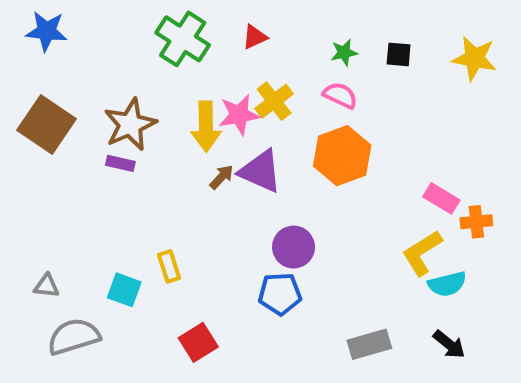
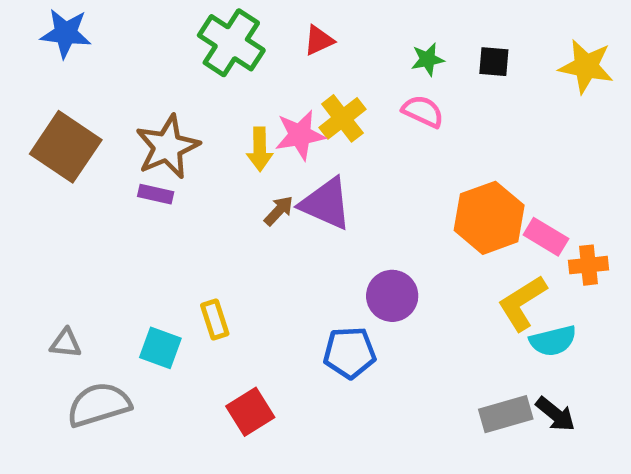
yellow arrow: (206, 126) -> (260, 149), size x0.7
orange hexagon: (342, 156) -> (489, 218), moved
purple circle: (294, 247) -> (392, 296), moved
gray rectangle: (369, 344) -> (506, 414), moved

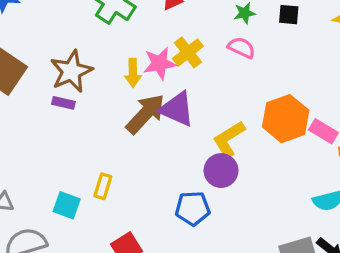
brown arrow: (279, 211) -> (145, 114), size x2.0
yellow L-shape: (522, 303) -> (229, 139), moved
yellow rectangle: (215, 320) -> (103, 186), turned 35

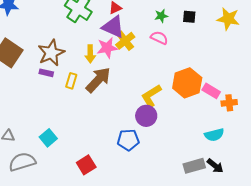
purple triangle: (177, 109) -> (113, 27), moved
yellow rectangle: (103, 186) -> (71, 81), moved
cyan square: (67, 205) -> (48, 138), turned 30

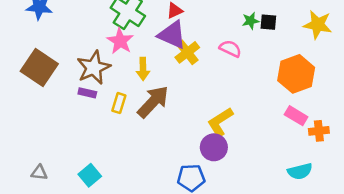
green star: (161, 16) -> (251, 21), moved
pink star: (107, 48) -> (120, 41), moved, turned -30
orange hexagon: (187, 83) -> (296, 74), moved

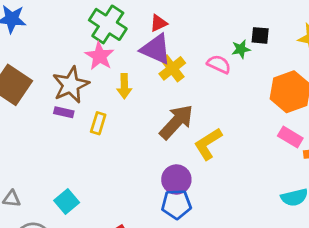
green star: (251, 21) -> (241, 49), moved
brown arrow: (153, 102) -> (176, 122), moved
purple circle: (214, 147) -> (176, 179), moved

